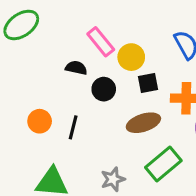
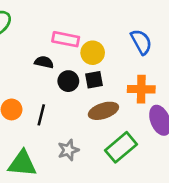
pink rectangle: (101, 42) -> (66, 39), turned -40
black square: (148, 83) -> (94, 80), moved
gray star: (113, 179) -> (68, 150), moved

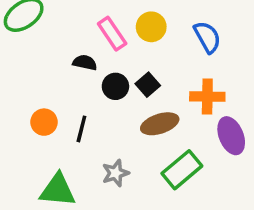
pink rectangle: (66, 39) -> (112, 34), turned 45
yellow circle: (93, 53) -> (151, 27), moved
black square: (94, 80) -> (148, 85), turned -30

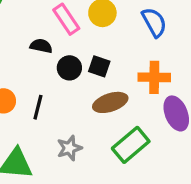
black square: (148, 85) -> (99, 66), turned -30

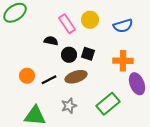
blue semicircle: (154, 22) -> (123, 26), turned 102
brown ellipse: (110, 102) -> (76, 77), moved
black line: (38, 107) -> (49, 80), turned 49

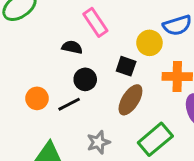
yellow circle: (90, 20) -> (149, 43), moved
black circle: (69, 55) -> (85, 79), moved
brown ellipse: (76, 77) -> (130, 100), moved, turned -40

